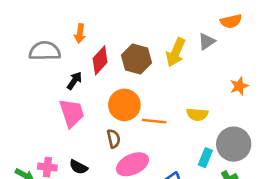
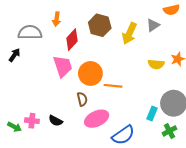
brown hexagon: (137, 59) -> (100, 25), moved
black arrow: (74, 81) -> (14, 55), moved
pink trapezoid: (72, 113) -> (63, 66), moved
yellow semicircle: (197, 114) -> (156, 64), moved

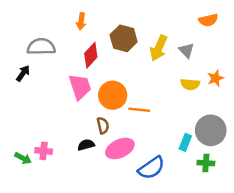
orange arrow: (57, 19) -> (81, 21), moved
gray triangle: (153, 25) -> (186, 50), moved, turned -40
black semicircle: (56, 121) -> (86, 145), moved, turned 136
green cross: (169, 131) -> (206, 163), turned 32

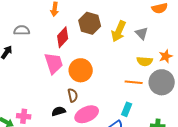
gray semicircle: (41, 47) -> (22, 30), size x0.7
orange line: (139, 110) -> (134, 82), moved
gray circle: (211, 130) -> (162, 82), moved
cyan rectangle: (185, 142) -> (127, 109), moved

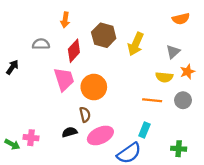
gray semicircle: (22, 30) -> (41, 44), moved
gray triangle: (142, 33) -> (173, 52), moved, turned 32
gray circle: (162, 82) -> (183, 100), size x0.6

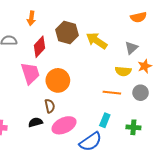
yellow arrow: (136, 44) -> (97, 41), turned 100
green cross: (179, 149) -> (133, 127), moved

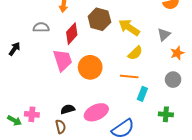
yellow semicircle: (123, 71) -> (135, 53), moved, turned -49
orange line: (112, 93) -> (129, 77), moved
brown semicircle: (50, 106) -> (61, 127), moved
cyan rectangle: (105, 120) -> (142, 94), moved

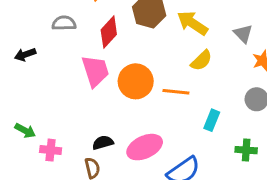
gray triangle: (164, 35) -> (243, 34), turned -32
black arrow: (14, 49) -> (25, 54), turned -144
orange line: (129, 77) -> (176, 92), moved
green arrow: (14, 120) -> (25, 131), moved

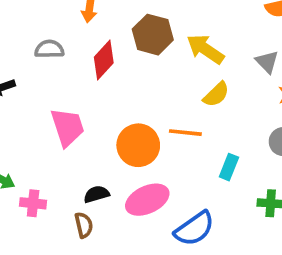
pink trapezoid: (95, 71) -> (67, 127), moved
orange circle: (136, 81) -> (138, 145), moved

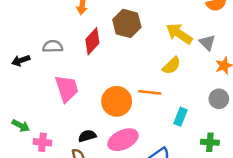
gray semicircle: (49, 49) -> (53, 46), moved
yellow arrow: (205, 49) -> (179, 34), moved

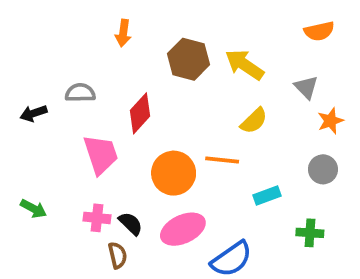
yellow arrow: (179, 34) -> (245, 65), moved
red diamond: (92, 41) -> (140, 113), moved
cyan rectangle: (180, 117) -> (267, 196), turned 48
black semicircle: (87, 136) -> (131, 224), turned 60
pink cross: (42, 142) -> (97, 218), moved

